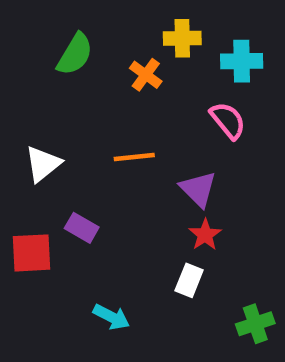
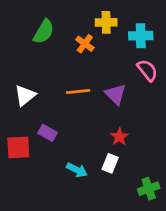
pink semicircle: (228, 120) -> (147, 70), moved
purple triangle: (198, 189) -> (115, 94), moved
cyan arrow: (111, 317) -> (77, 170), moved

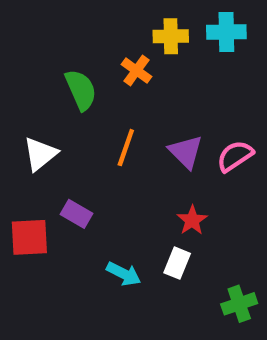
green semicircle: (44, 32) -> (81, 90), moved, turned -55
cyan cross: (141, 36) -> (226, 32), moved
pink semicircle: (147, 70) -> (235, 156), moved, turned -85
orange line: (78, 92) -> (126, 148), turned -65

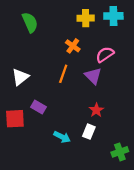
orange cross: (136, 70) -> (73, 46), moved
green semicircle: (81, 90) -> (30, 22), moved
pink semicircle: (235, 156) -> (105, 55), moved

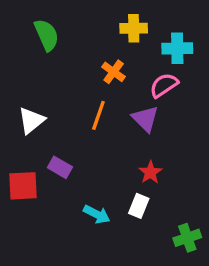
cyan cross: (113, 16) -> (177, 48), moved

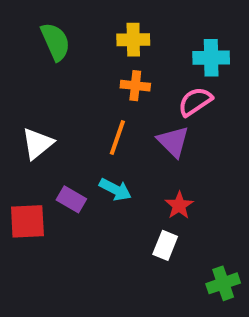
yellow cross: (134, 28) -> (133, 40), moved
orange cross: (114, 72) -> (135, 86), turned -30
cyan arrow: (97, 214) -> (115, 189), moved

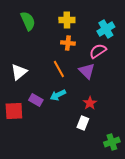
cyan cross: (211, 58) -> (106, 29), turned -30
orange line: (117, 138) -> (59, 69), turned -48
cyan arrow: (115, 189) -> (58, 95), turned 126

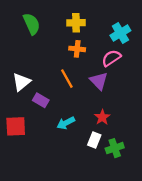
cyan arrow: (58, 95) -> (66, 123), moved
purple rectangle: (36, 100) -> (41, 100), moved
green cross: (112, 142) -> (115, 148), moved

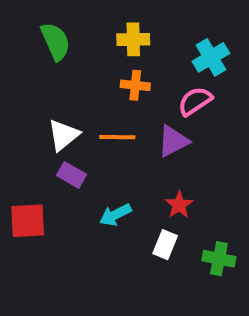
orange line: (67, 79) -> (117, 137), turned -60
purple triangle: (99, 81) -> (173, 141), turned 48
white triangle: (21, 82) -> (64, 135), moved
green cross: (115, 148) -> (219, 259), moved, turned 30

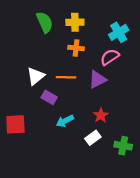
green semicircle: (56, 41) -> (45, 22), moved
purple rectangle: (71, 175) -> (49, 97), moved
white rectangle: (165, 245) -> (93, 138), turned 32

